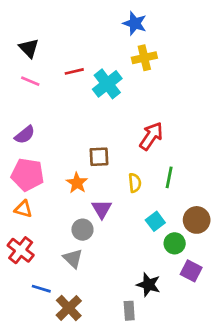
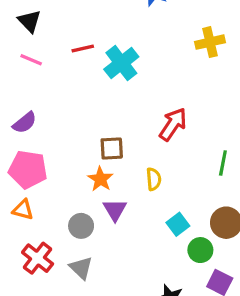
yellow cross: (144, 58) -> (210, 42), moved
green line: (169, 177) -> (223, 163), moved
orange star: (77, 183) -> (100, 179), moved
gray circle: (82, 230) -> (81, 226), moved
red cross: (21, 250) -> (38, 258), moved

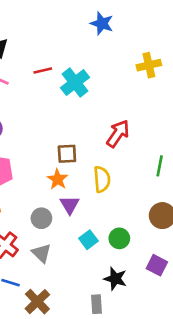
yellow semicircle: (154, 179) -> (102, 179), size x1.4
cyan square: (178, 224) -> (88, 240), moved
green circle: (200, 250) -> (119, 238), moved

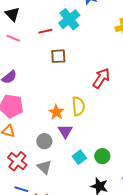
cyan cross: (75, 83) -> (69, 19), moved
brown square: (67, 154) -> (58, 56), moved
yellow semicircle: (102, 179) -> (78, 106), moved

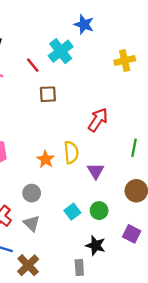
red line: (45, 31) -> (33, 65), turned 64
purple triangle: (65, 131) -> (96, 171), moved

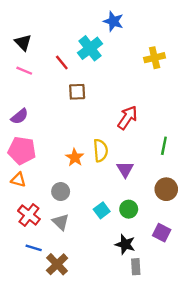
gray rectangle: (79, 268) -> (136, 267), moved

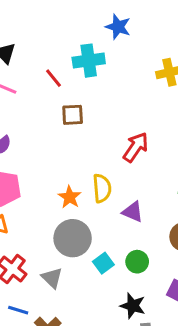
cyan cross: (90, 48) -> (89, 61), turned 30
purple triangle: (125, 169) -> (133, 212), turned -36
gray circle: (61, 192) -> (73, 238), moved, size x1.6

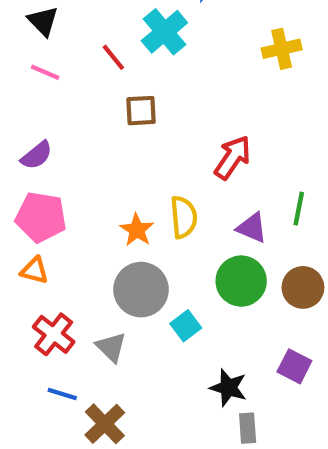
cyan cross: (89, 61) -> (164, 32), turned -32
purple triangle: (133, 212) -> (252, 228), moved
green circle: (137, 262) -> (241, 281), moved, size x1.5

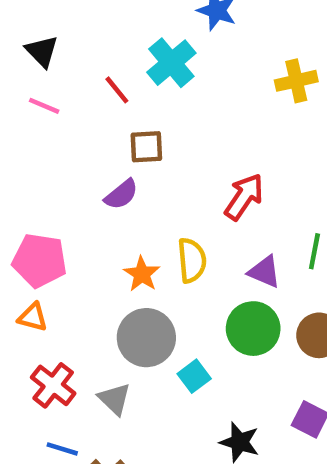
purple semicircle: (37, 155) -> (121, 194), moved

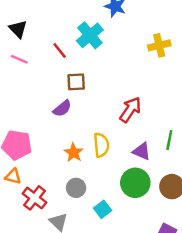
gray circle: (146, 338) -> (76, 188), size x0.6
red cross: (53, 385) -> (34, 198), moved

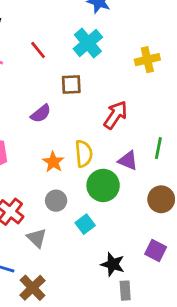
cyan cross: (90, 35) -> (88, 43), moved
yellow cross: (159, 45) -> (147, 60), moved
brown square: (76, 82) -> (71, 84), moved
green circle: (135, 183) -> (103, 185), moved

